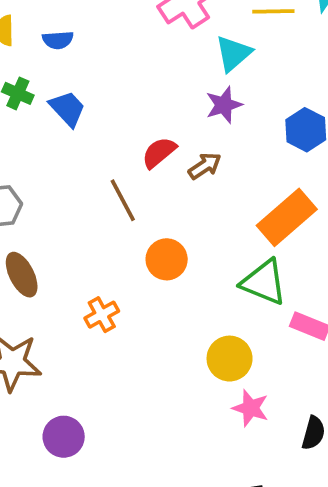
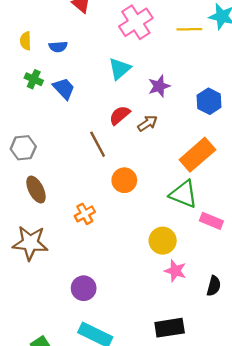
cyan triangle: (233, 53) -> (120, 69), moved
purple circle: (64, 437) -> (84, 288), moved

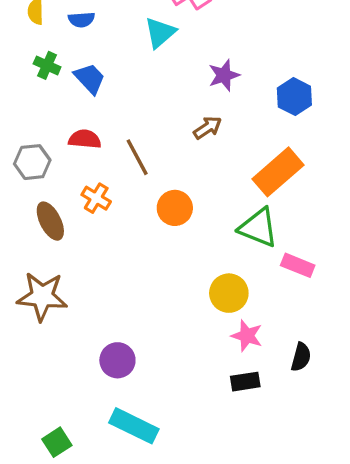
cyan triangle: (120, 69) -> (160, 33), moved
red semicircle: (120, 115) -> (85, 139), moved, turned 45
orange cross: (85, 214) -> (96, 198), moved, turned -30
black rectangle: (170, 328) -> (245, 382), moved, size x0.7

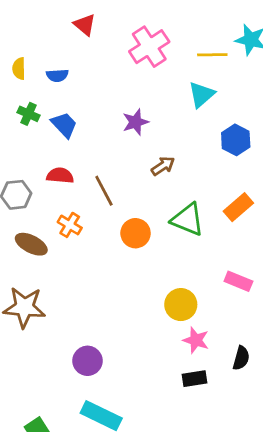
cyan triangle: (160, 33) -> (201, 95), moved
purple star: (224, 75) -> (136, 122), moved
orange rectangle: (278, 172) -> (238, 207), moved, size x0.7
brown ellipse: (50, 221) -> (31, 244), turned -36
green triangle: (258, 228) -> (188, 219), moved

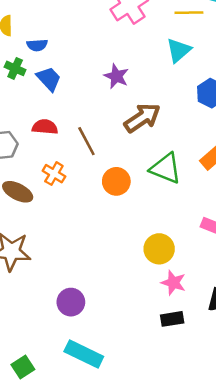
blue semicircle: (57, 75) -> (37, 45), moved
purple star: (136, 122) -> (116, 76), turned -30
brown arrow: (163, 166) -> (142, 118), size x1.6

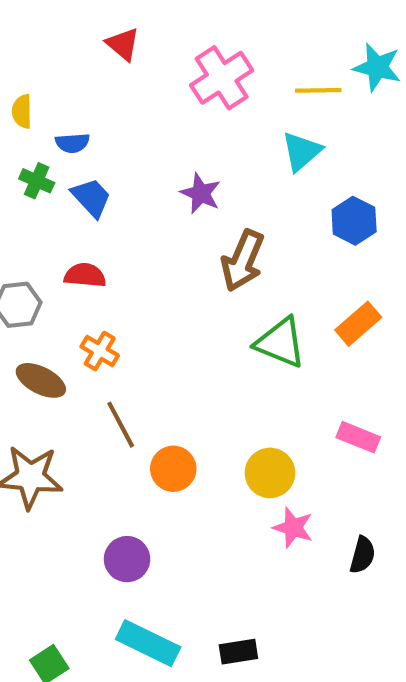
brown arrow: (142, 118) -> (243, 261), turned 147
brown line: (86, 141) -> (121, 425), moved
orange circle: (116, 181) -> (173, 469), moved
black rectangle: (172, 319) -> (238, 652), moved

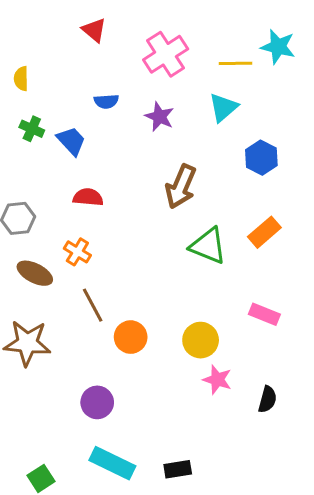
blue semicircle: (72, 143) -> (106, 101), moved
purple star: (201, 193) -> (159, 117), moved
red semicircle: (85, 275) -> (88, 197), moved

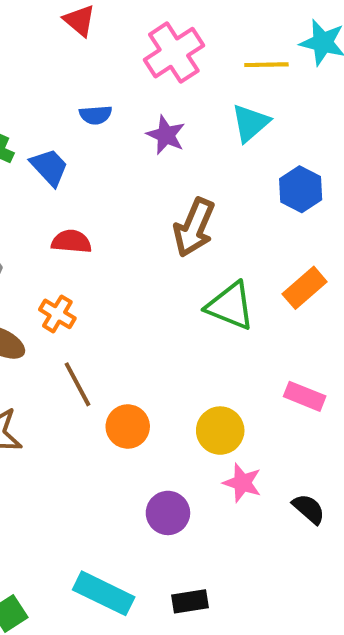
black semicircle: (267, 399) -> (309, 509), turned -64
purple circle: (97, 402) -> (168, 513), moved

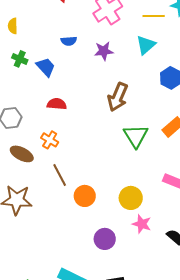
purple star: (166, 135) -> (104, 51), turned -30
green triangle: (230, 306) -> (136, 136), turned 36

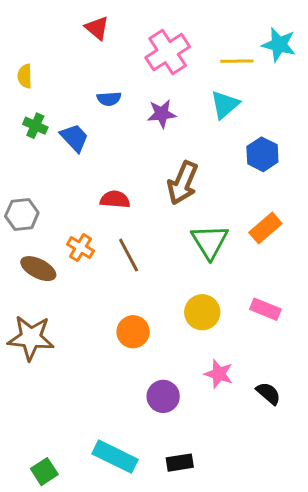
red semicircle: (57, 104) -> (115, 199), moved
brown line: (60, 175) -> (129, 255), moved
yellow circle: (131, 198) -> (202, 312), moved

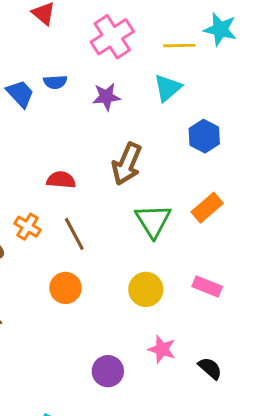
blue trapezoid: (74, 138) -> (20, 94), moved
orange circle: (133, 332) -> (65, 288), moved

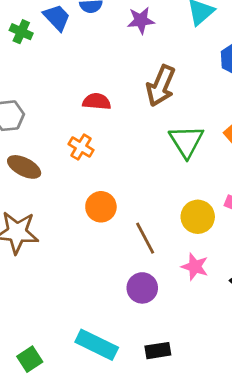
orange cross: (28, 227) -> (81, 147), moved
brown line: (74, 234) -> (145, 238), moved
yellow circle: (146, 289) -> (198, 217), moved

